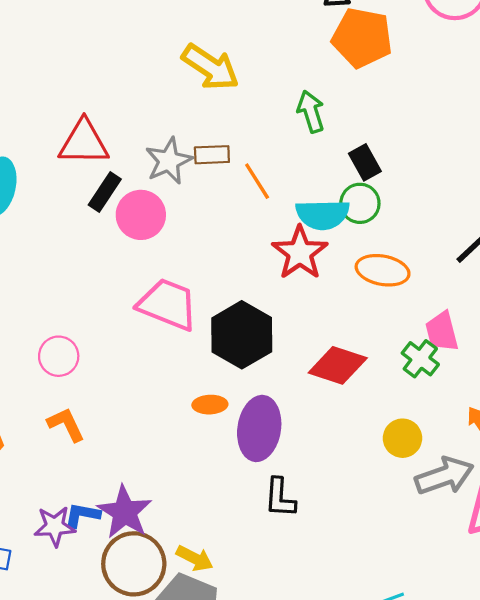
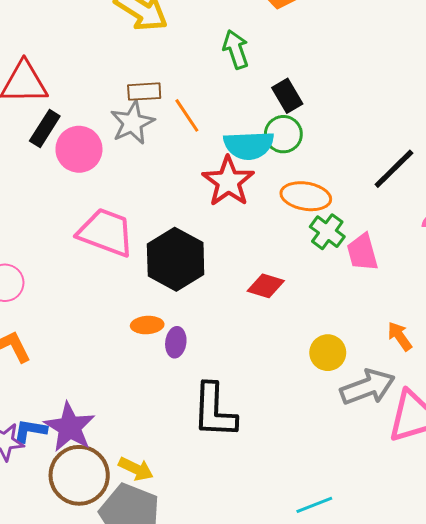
gray star: (169, 161) -> (132, 123), moved
green cross: (420, 359) -> (327, 232), moved
red diamond: (338, 365) -> (266, 286), size x0.7
purple ellipse: (259, 428) -> (176, 342), moved, size x0.5
black L-shape: (280, 498) -> (214, 411), size x1.5

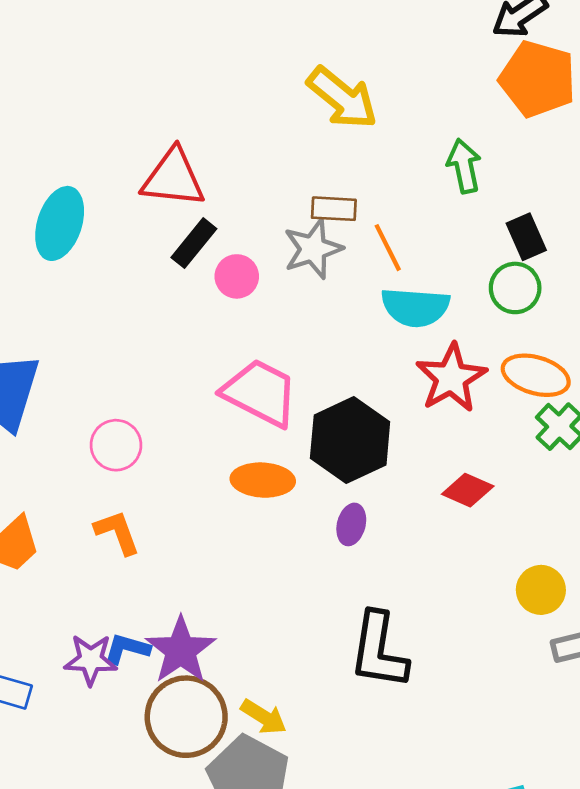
cyan semicircle: (249, 145) -> (415, 307), moved
pink circle: (79, 149) -> (237, 276), size x0.7
red star: (228, 181) -> (451, 378), moved
orange ellipse: (147, 325) -> (263, 480), moved, size x1.4
purple ellipse: (176, 342) -> (351, 524), moved

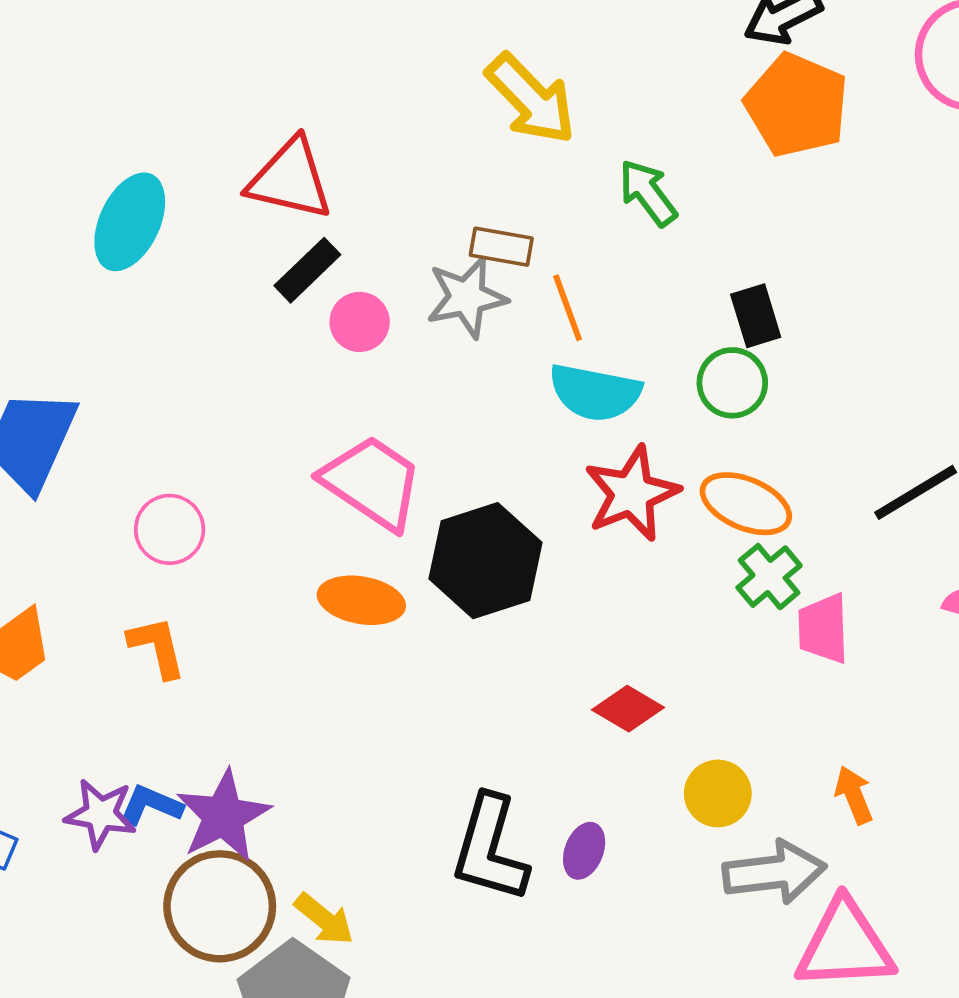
green arrow: (464, 166) -> (648, 193), moved, turned -32
red diamond: (468, 490) -> (628, 709), moved
purple ellipse: (351, 524) -> (584, 851), moved

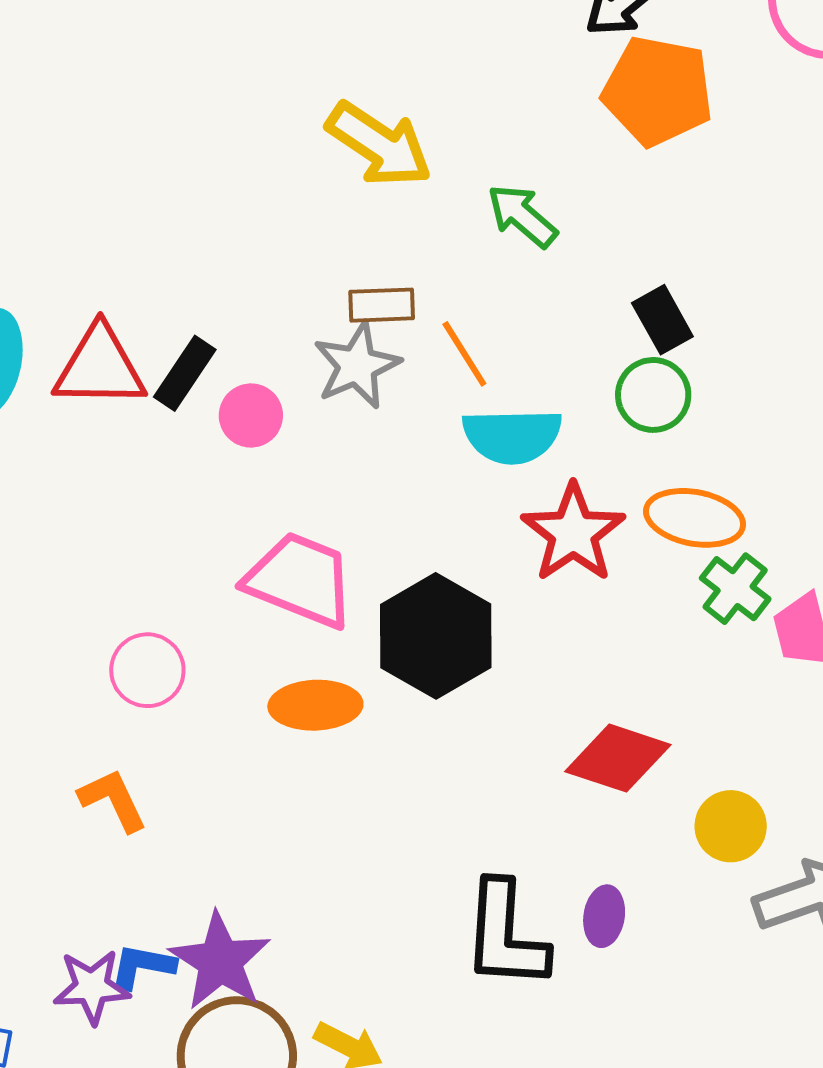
red triangle: (290, 179) -> (100, 367), moved
pink circle: (170, 529) -> (147, 670), moved
red diamond: (628, 709) -> (618, 758), size x1.4

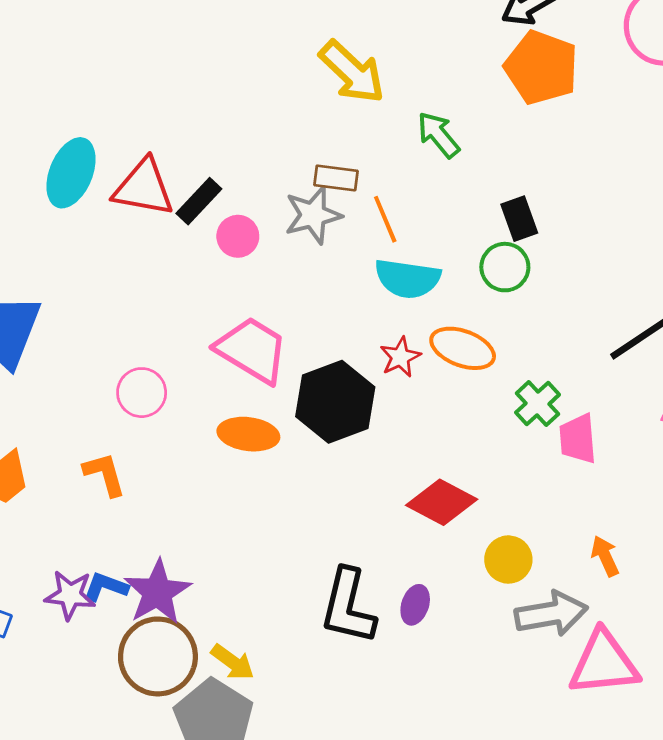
orange ellipse: (695, 518) -> (463, 348), moved
red star: (573, 533) -> (400, 357), moved, size x0.6

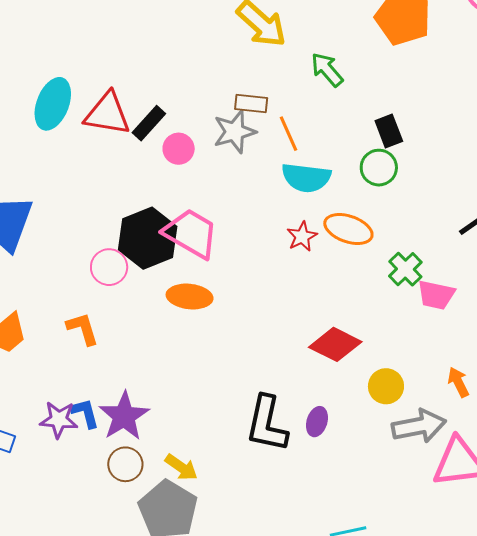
black hexagon: (335, 402) -> (148, 238), moved
pink trapezoid: (578, 439) -> (436, 295), turned -72
blue L-shape: (106, 587) -> (85, 413), turned 56
brown circle: (158, 656) -> (125, 464), size x0.6

